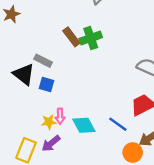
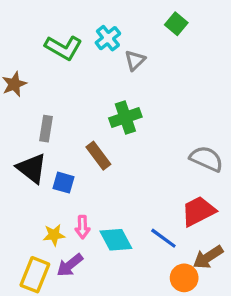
brown rectangle: (71, 37) -> (98, 156), moved
gray rectangle: (43, 61) -> (46, 129), moved, turned 72
yellow star: (49, 122) -> (54, 235), moved

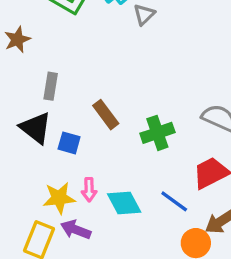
green cross: (125, 117) -> (157, 133), moved
yellow star: (54, 235) -> (59, 198), size x1.4
purple arrow: (70, 265) -> (76, 230), turned 60

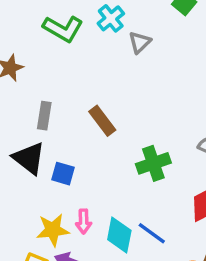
brown rectangle: (106, 115) -> (102, 121), moved
blue line: (174, 201) -> (152, 233), moved
cyan diamond: (124, 203) -> (119, 235), turned 39

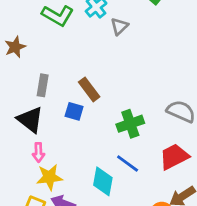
blue square: (63, 174) -> (74, 111), moved
pink arrow: (84, 221) -> (38, 152), moved
blue line: (152, 233) -> (128, 163), moved

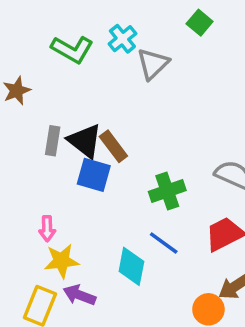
gray triangle: (119, 26) -> (153, 64), size x1.4
blue square: (74, 111) -> (94, 175), size x1.4
black triangle: (30, 120) -> (85, 141), moved

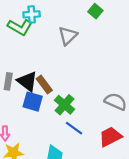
cyan cross: (122, 39) -> (32, 14), moved, turned 35
green cross: (167, 191) -> (65, 105), moved, turned -30
blue line: (164, 243) -> (74, 128), moved

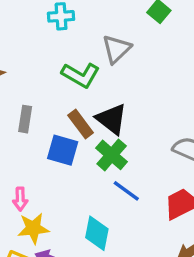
green L-shape: (20, 27) -> (81, 75), moved
black triangle: (27, 81) -> (112, 119), moved

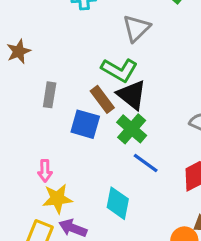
green L-shape: (81, 75) -> (119, 70), moved

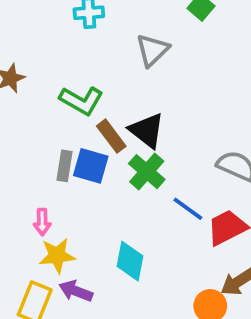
green L-shape: (119, 70) -> (81, 101), moved
gray rectangle: (50, 95) -> (65, 166), moved
blue line: (146, 163) -> (188, 209), moved

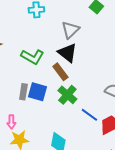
black triangle: (147, 130) -> (67, 53), moved
brown rectangle: (111, 136) -> (60, 72), moved

